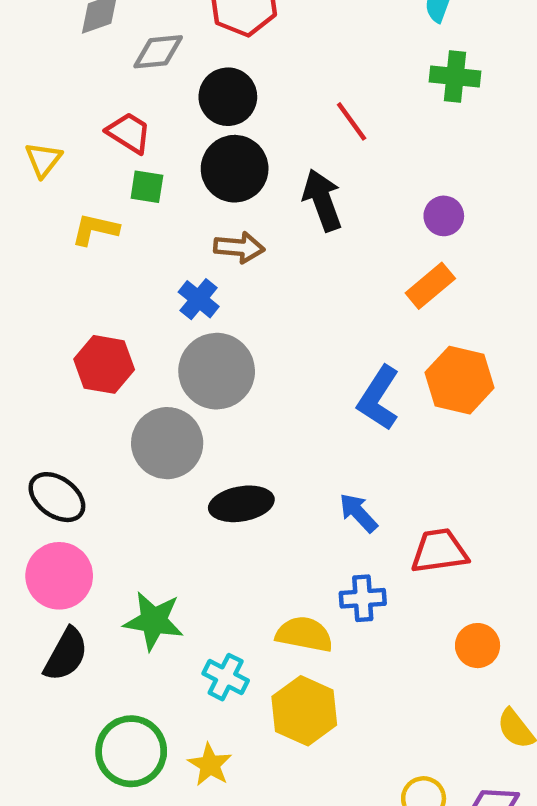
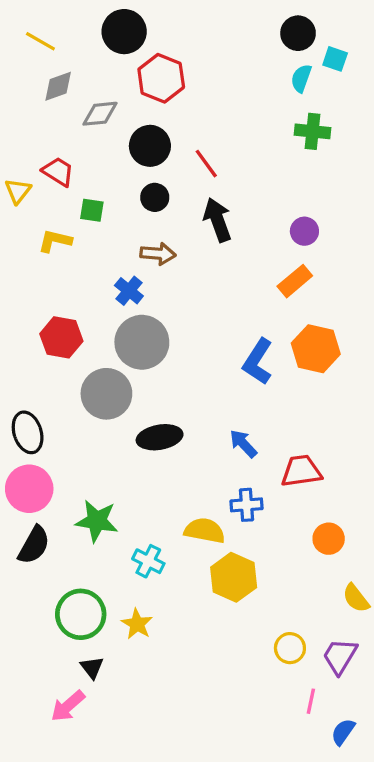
red line: (352, 121) -> (206, 164), moved
red trapezoid: (129, 133) -> (58, 172), moved
black circle: (235, 169) -> (155, 197), size x0.6
black ellipse: (57, 497) -> (28, 432), turned 36
yellow hexagon: (304, 711) -> (234, 577), moved

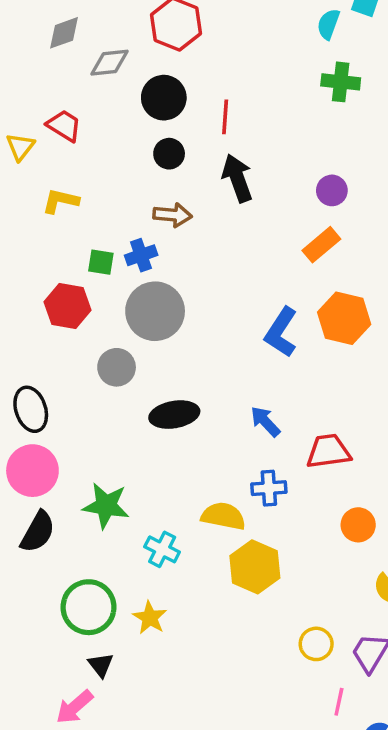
red line: (206, 164) -> (225, 117), turned 40
green square: (92, 210) -> (101, 262), moved
blue cross: (129, 291) -> (141, 255), turned 32
gray circle: (106, 394) -> (117, 367), size x0.7

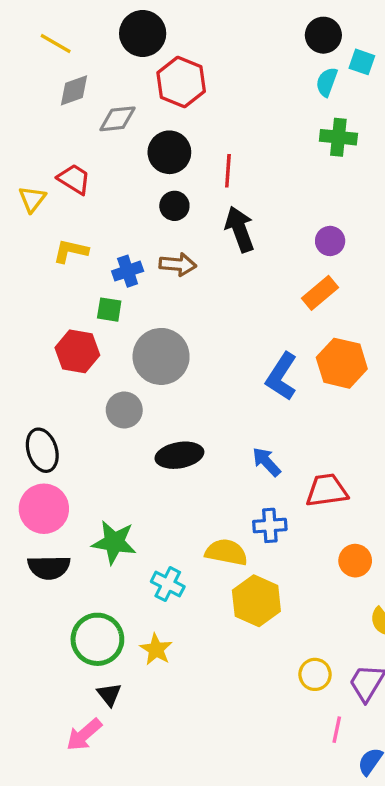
blue cross: (141, 255) -> (128, 271), moved
black semicircle: (38, 532) -> (49, 567), turned 60

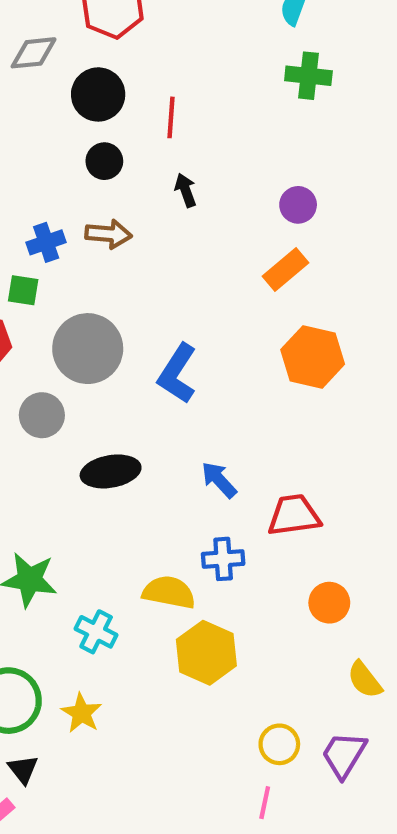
black arrow: (240, 229) -> (186, 190), size x0.6
blue L-shape: (282, 377) -> (177, 374), moved
pink line: (337, 730) -> (265, 803), moved

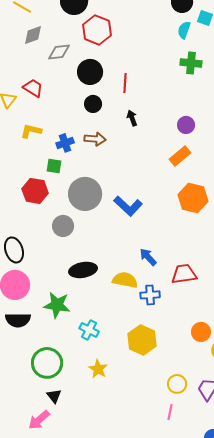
blue L-shape: (177, 374) -> (128, 206), turned -80
black ellipse: (111, 471) -> (83, 270), moved
yellow semicircle: (169, 592) -> (125, 280), moved
orange circle: (329, 603) -> (201, 332), moved
yellow star: (81, 713) -> (98, 369), moved

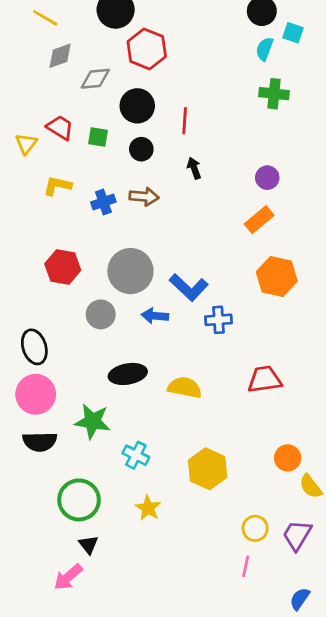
green square: (54, 166) -> (98, 137), moved
blue arrow: (148, 257) -> (155, 316), moved, turned -42
blue cross: (150, 295) -> (218, 320), moved

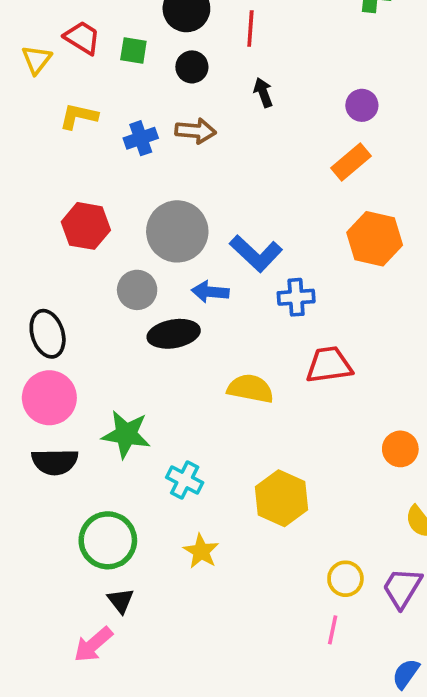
black ellipse: (128, 374) -> (174, 334), moved
red trapezoid: (265, 379) -> (329, 365), moved
orange circle: (288, 458) -> (400, 449), moved

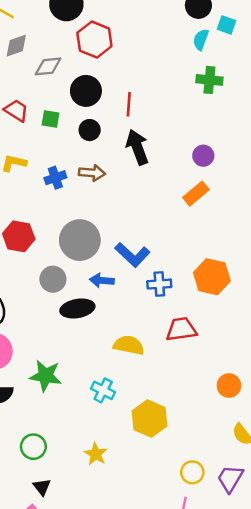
black arrow: (263, 93) -> (137, 147), size x1.8
orange hexagon: (375, 239) -> (212, 277), moved
cyan cross: (185, 480) -> (103, 390), moved
green circle: (108, 540) -> (33, 447), size x0.7

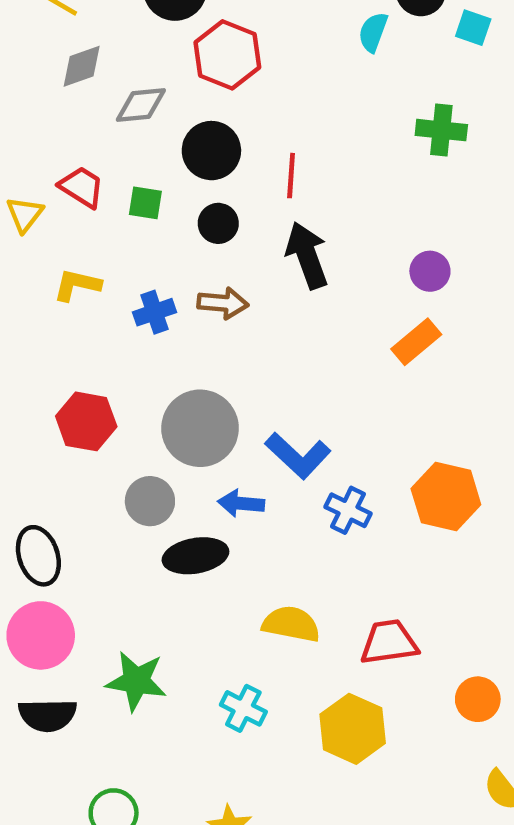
cyan semicircle: (201, 40) -> (373, 32), moved
blue cross: (159, 284) -> (348, 510), turned 30
red trapezoid: (181, 329) -> (389, 642), moved
yellow hexagon: (150, 419) -> (353, 729), moved

